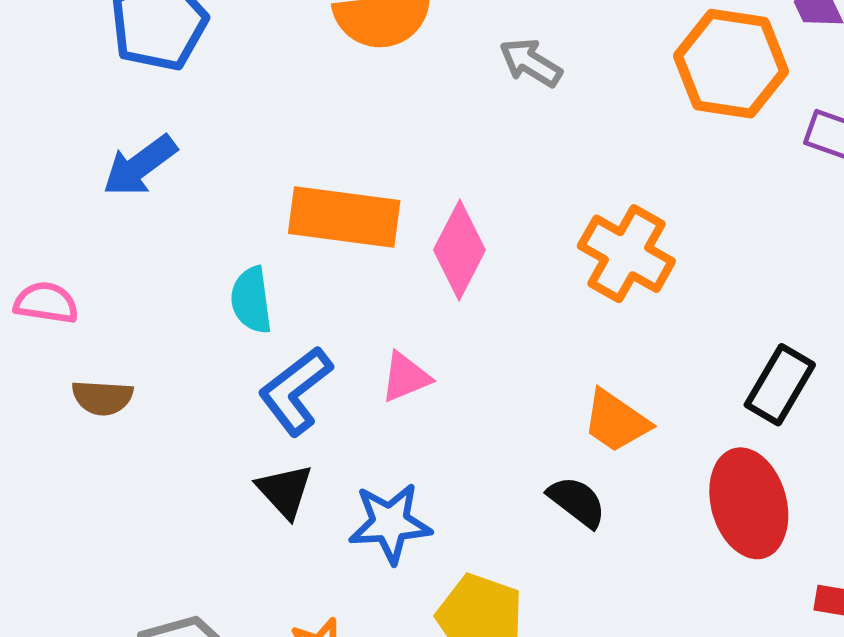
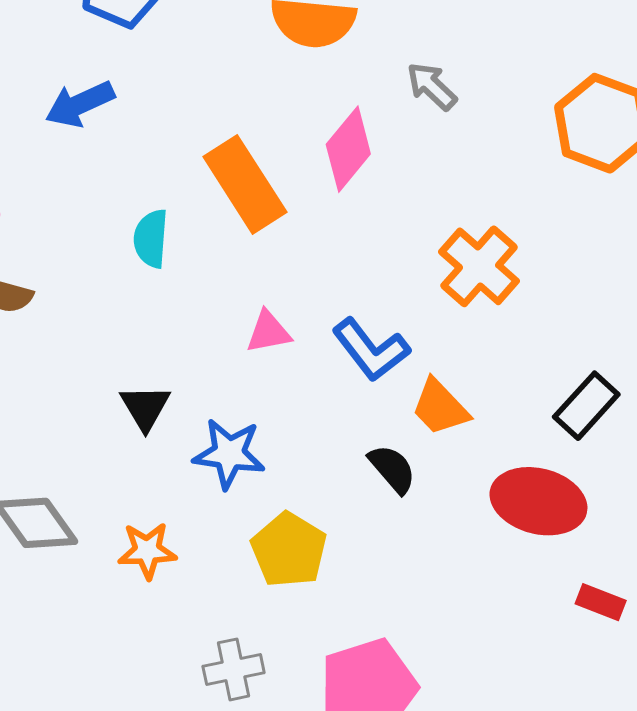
orange rectangle: (344, 217) -> (245, 184), turned 38
pink diamond: (459, 250) -> (348, 149), moved
blue L-shape: (295, 391) -> (371, 350), moved, turned -102
red ellipse: (749, 503) -> (538, 501), turned -72

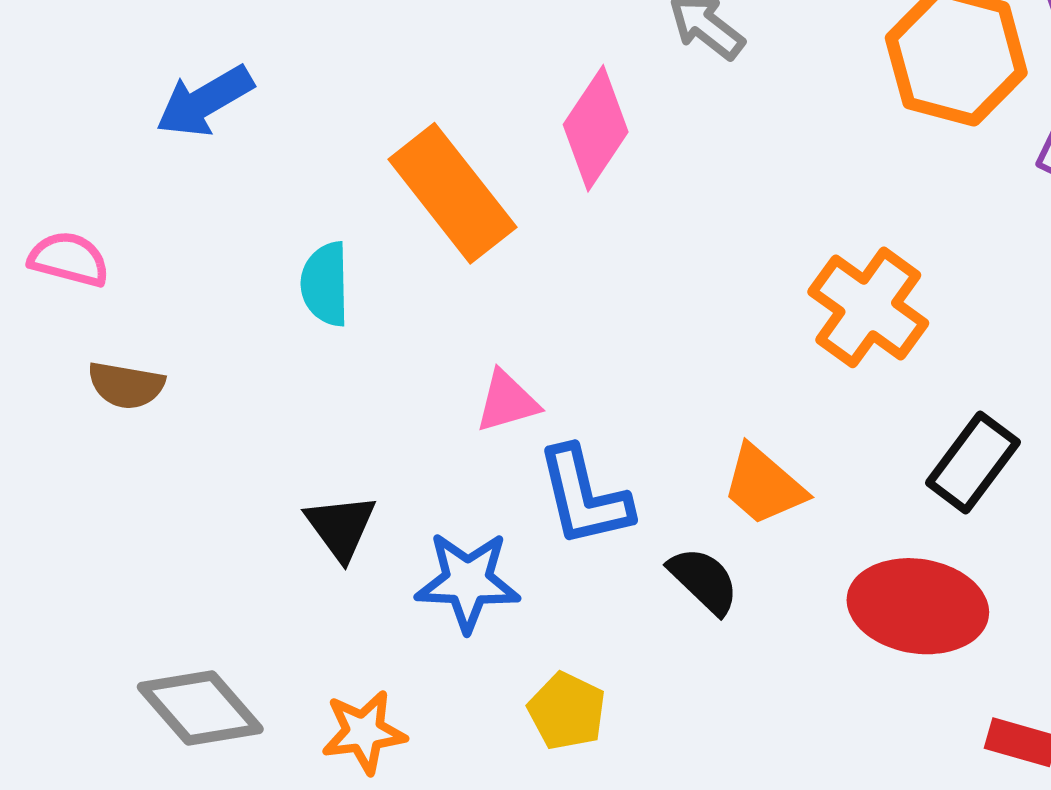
orange cross: (479, 266) -> (868, 307), moved
blue L-shape: (371, 350) -> (584, 497), moved, turned 30
yellow pentagon: (289, 550) -> (567, 711), size x0.7

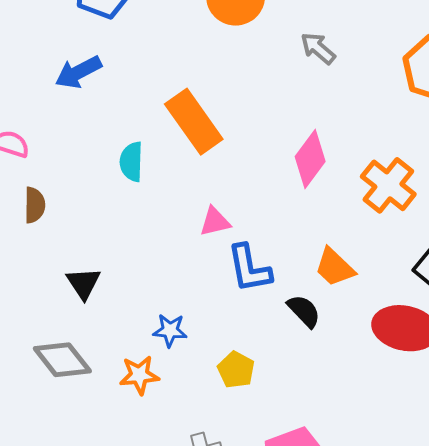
pink diamond: (596, 128) -> (310, 159), moved
brown semicircle: (126, 385) -> (35, 205), turned -102
black triangle: (341, 527) -> (83, 283), moved
blue star: (468, 582) -> (170, 330), moved, size x0.7

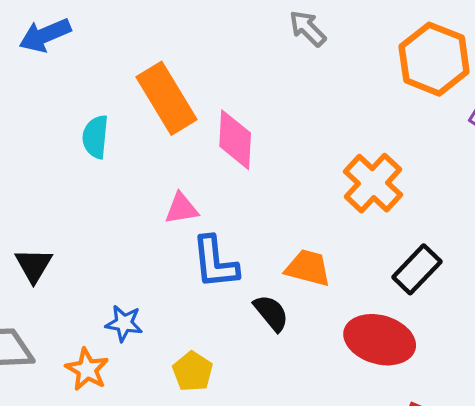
pink diamond: (310, 159) -> (235, 140), moved, turned -38
orange trapezoid: (335, 267) -> (308, 268), turned 147
orange star: (139, 375) -> (87, 369), turned 30

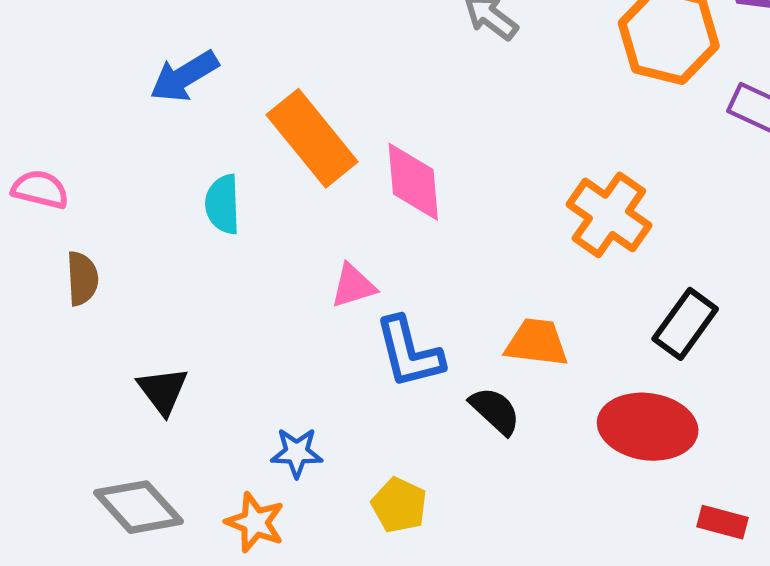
blue arrow: (45, 35) -> (184, 76), moved

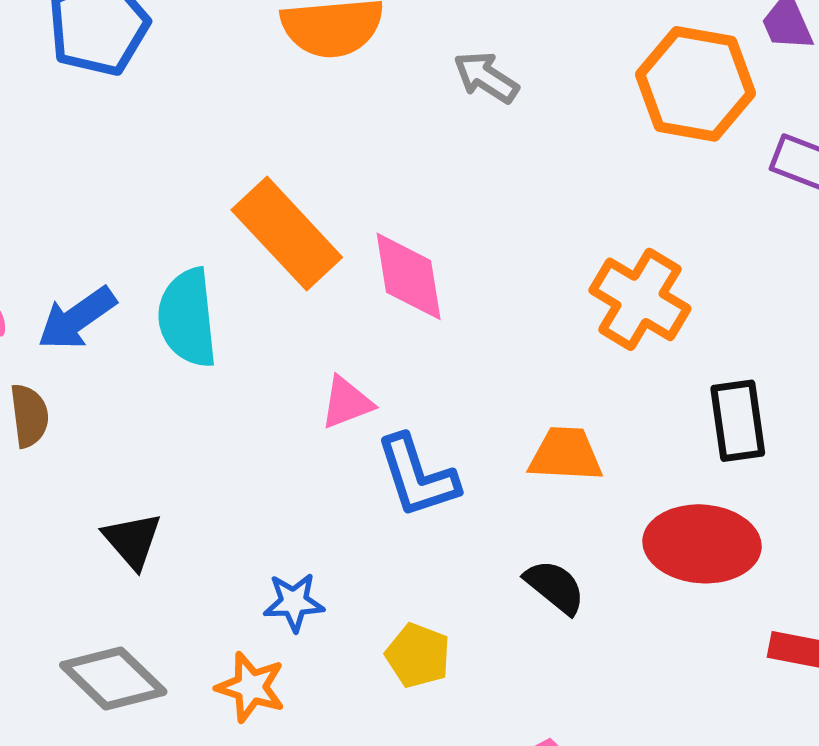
blue arrow: (184, 76) -> (77, 318), moved
cyan semicircle: (223, 204) -> (188, 318), size x1.4
black rectangle: (685, 324) -> (738, 421), turned -40
black semicircle: (495, 411) -> (555, 587), moved

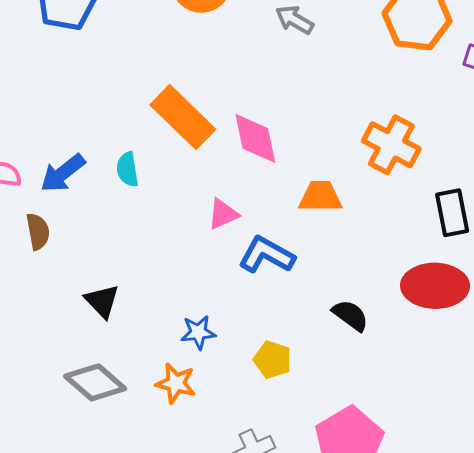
cyan semicircle: (188, 318) -> (127, 169), size x0.6
orange trapezoid: (566, 454) -> (320, 197), moved
blue L-shape: (417, 476) -> (267, 255), turned 140

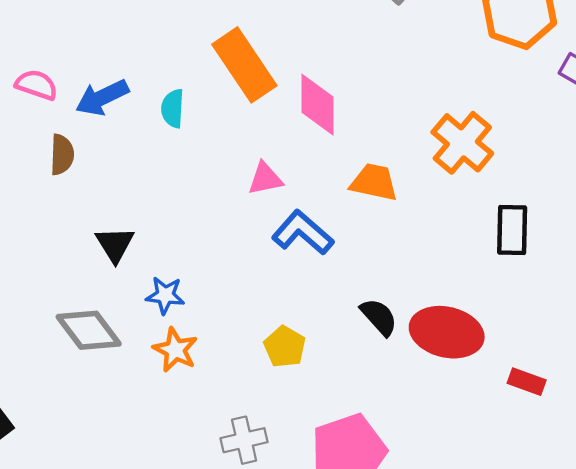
red ellipse: (435, 286) -> (447, 332), moved
blue star: (198, 332) -> (165, 295), moved

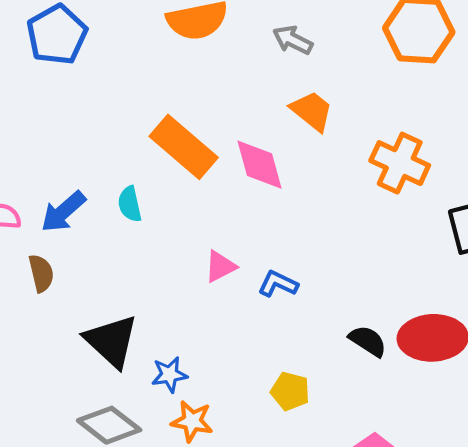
pink triangle: (265, 179) -> (220, 266), moved
orange trapezoid: (374, 182) -> (312, 111), moved, turned 42
blue L-shape: (303, 233) -> (278, 284), size x0.7
black triangle: (115, 244) -> (111, 341), size x1.5

